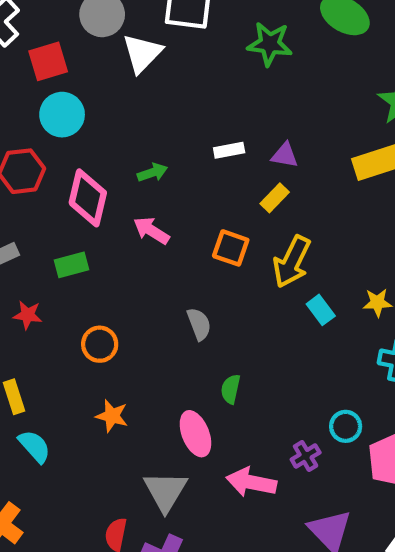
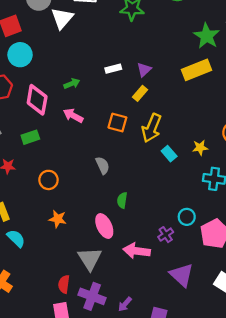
purple triangle: (285, 155) -> (144, 70), turned -49

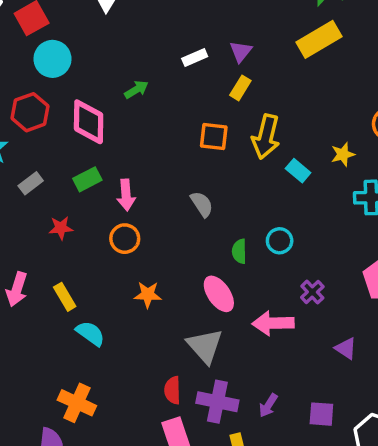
pink arrow: (73, 116) -> (126, 195), moved, turned -114
cyan circle: (187, 217) -> (280, 241), moved
purple triangle: (182, 275) -> (346, 348), size x0.6

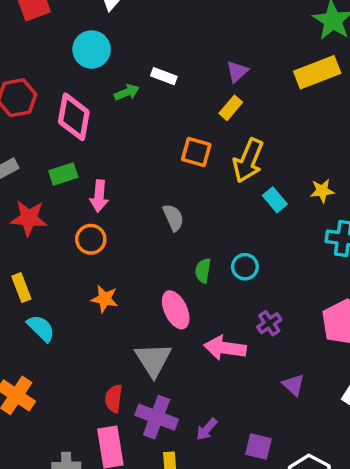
white rectangle: (195, 58) -> (164, 76), moved, turned 35
cyan circle: (52, 59) -> (92, 49), moved
red star: (61, 228) -> (29, 218), size x1.5

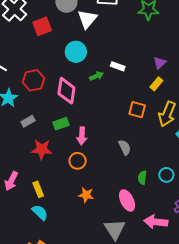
cyan semicircle: (41, 328) -> (40, 212), moved

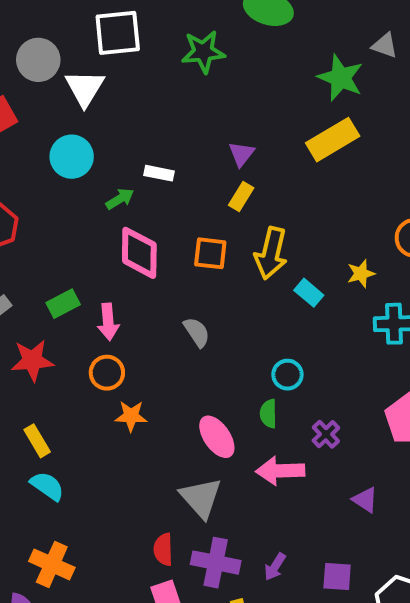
pink diamond: (66, 91) -> (139, 253), moved
green semicircle: (142, 178) -> (268, 414), moved
orange star: (86, 195) -> (131, 416), moved

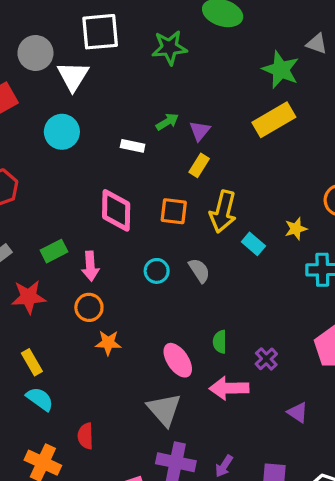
green arrow: (120, 199) -> (167, 122), moved
gray semicircle: (197, 332) -> (199, 270), moved
cyan circle: (287, 375) -> (157, 271), moved
red semicircle: (163, 549) -> (86, 436), moved

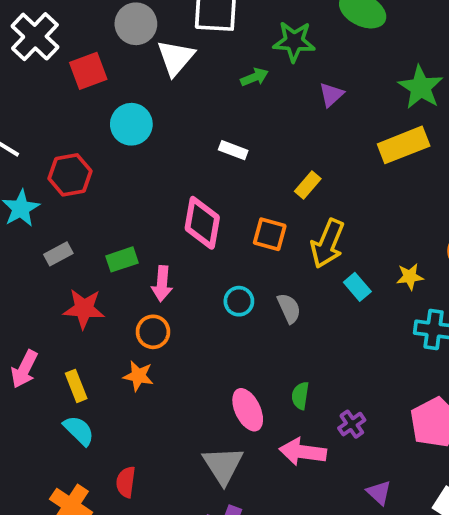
green arrow: (167, 122) -> (254, 77), moved
purple triangle: (200, 131) -> (331, 95), moved
cyan circle: (62, 132) -> (131, 124), moved
orange star: (108, 343) -> (138, 376), moved

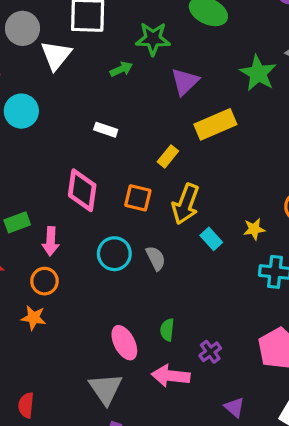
purple triangle: (331, 95) -> (185, 82), size x1.4
yellow rectangle: (404, 145) -> (215, 124), moved
cyan circle: (239, 301) -> (114, 254), size x1.4

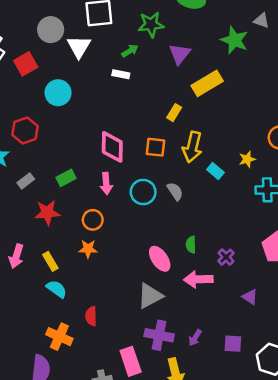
white rectangle: (106, 130) -> (121, 74), moved
pink arrow: (51, 241) -> (106, 183), moved
gray triangle: (105, 389) -> (150, 296), turned 44

